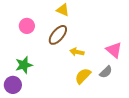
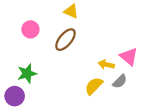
yellow arrow: (77, 52) -> (106, 64), moved

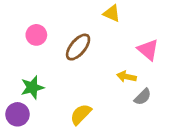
yellow triangle: (71, 11) -> (112, 13), moved
pink triangle: (129, 57) -> (148, 50), moved
yellow semicircle: (94, 86) -> (81, 114), moved

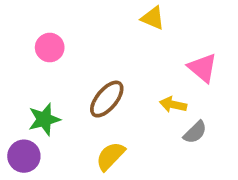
brown ellipse: (78, 47) -> (107, 99), moved

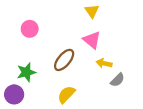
yellow triangle: (153, 18) -> (92, 11), turned 32
pink triangle: (203, 68) -> (92, 40), moved

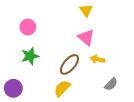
brown ellipse: (64, 60) -> (69, 64), moved
green star: (26, 72) -> (30, 56), moved
gray semicircle: (117, 80) -> (111, 84), moved

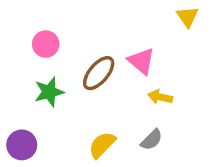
yellow triangle: (86, 10) -> (188, 17), moved
brown ellipse: (69, 64) -> (99, 73), moved
gray semicircle: (111, 84) -> (152, 140), moved

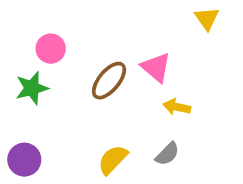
green star: (49, 92) -> (32, 88), moved

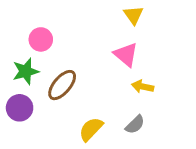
yellow triangle: (207, 18) -> (134, 15), moved
brown ellipse: (109, 81) -> (62, 85), moved
purple circle: (24, 160) -> (20, 108), moved

